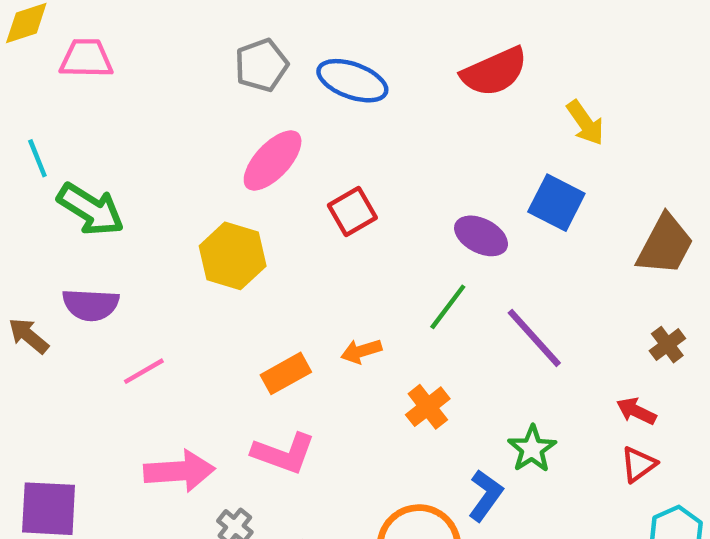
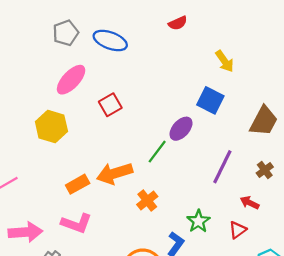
red semicircle: (494, 72) -> (178, 23), moved, size x0.6
purple ellipse: (481, 236) -> (181, 129), moved, turned -75
purple line: (534, 338) -> (222, 167), moved, turned 68
orange arrow: (361, 351) -> (115, 173), size x1.8
red triangle: (639, 464) -> (238, 230), moved

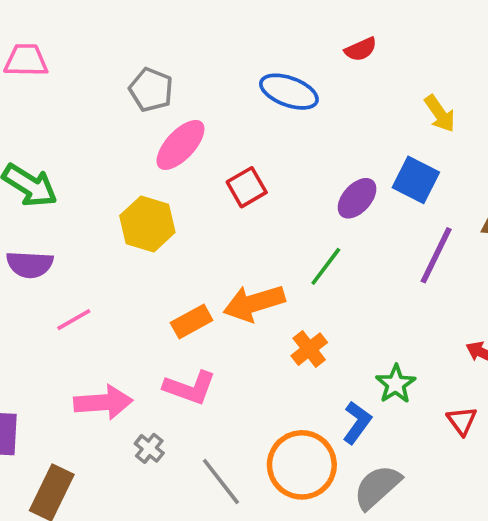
gray pentagon: (66, 33) -> (151, 90), moved, turned -30
blue ellipse: (110, 40) -> (289, 92), moved
purple ellipse: (181, 129) -> (357, 198), moved
purple line: (222, 167) -> (436, 255), moved
red triangle: (238, 230) -> (462, 421), moved, turned -30

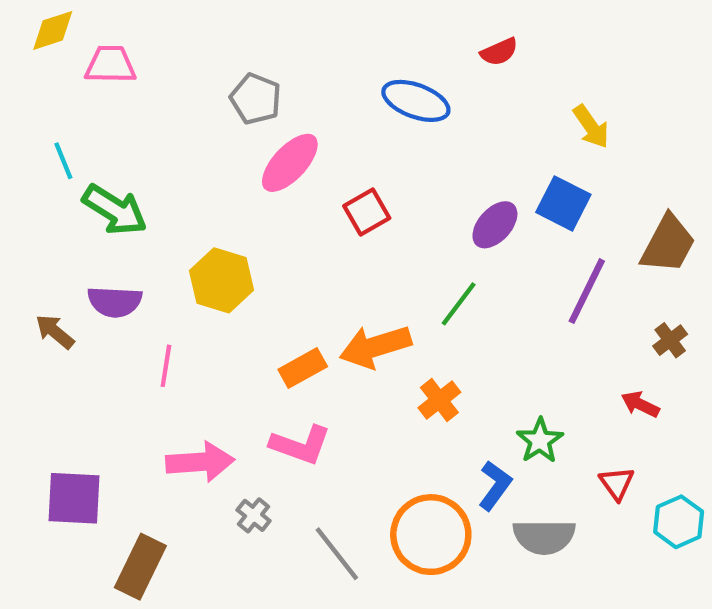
yellow hexagon: (147, 224) -> (221, 280), moved
pink line: (74, 320) -> (166, 366), turned -51
gray semicircle: (377, 487) -> (544, 537), moved, turned -138

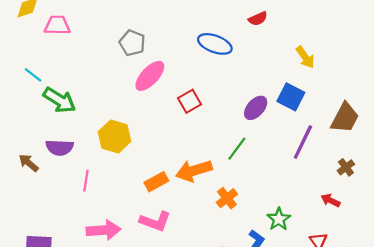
cyan line: (63, 161) -> (33, 75), turned -30

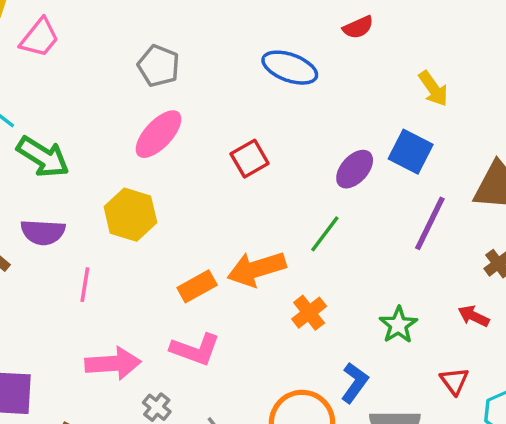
pink trapezoid: (57, 25) -> (39, 38), turned 128
pink ellipse: (150, 76) -> (158, 134), moved
green star: (279, 219) -> (398, 325), moved

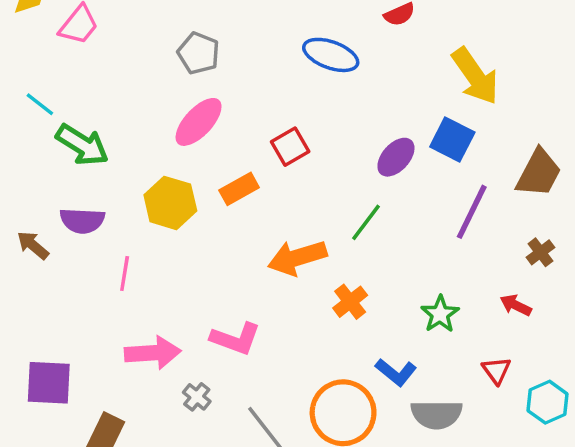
yellow arrow: (433, 89) -> (475, 76), size x1.6
orange rectangle: (197, 286) -> (239, 189), moved
blue L-shape: (355, 383) -> (396, 372), turned 93

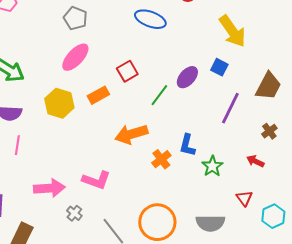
blue square: (452, 140) -> (219, 67), size x0.7
green line: (366, 222) -> (159, 95), moved
pink line: (125, 273) -> (17, 145), moved
blue L-shape: (396, 372) -> (187, 145), moved, turned 65

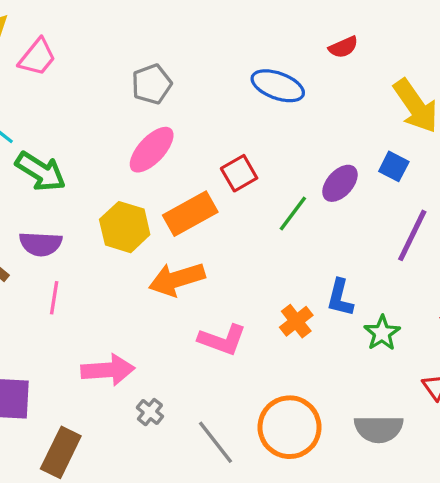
gray pentagon: (75, 18) -> (152, 84), turned 30
orange rectangle: (98, 95) -> (190, 214), size x1.4
orange arrow: (131, 134) -> (177, 279), moved
pink L-shape: (96, 180) -> (222, 340), moved

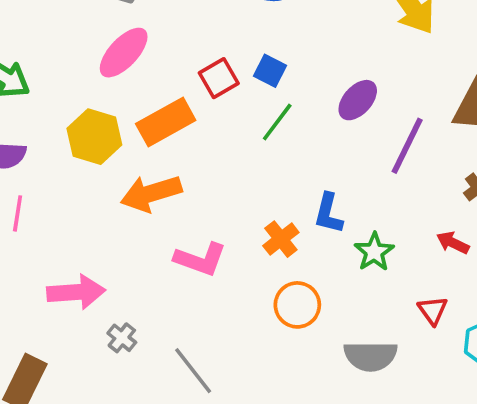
blue square: (394, 166) -> (270, 71), moved
purple ellipse: (340, 183) -> (358, 100), moved
orange circle: (290, 427) -> (297, 305), moved, size x0.7

